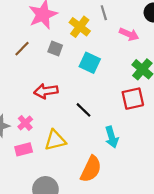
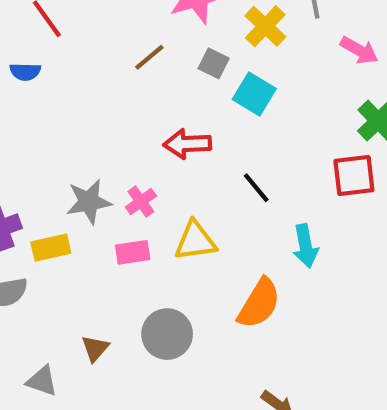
cyan square: (90, 63) -> (254, 94), moved

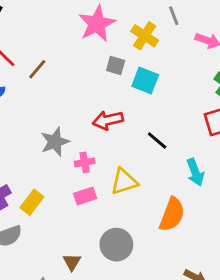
brown line: (149, 57) -> (37, 69), moved
gray star: (89, 202) -> (55, 142), moved
pink cross: (141, 202) -> (85, 162), turned 36
yellow rectangle: (51, 248) -> (32, 202), turned -30

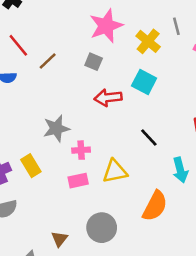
gray square: (116, 65) -> (94, 62), moved
red arrow: (108, 120) -> (108, 98), moved
yellow rectangle: (32, 202) -> (31, 166), moved, turned -75

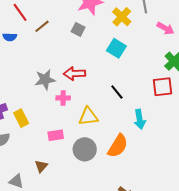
red arrow: (108, 98) -> (74, 74), moved
yellow rectangle: (31, 166) -> (21, 118), moved
pink rectangle: (78, 181) -> (56, 135), moved
gray circle: (102, 228) -> (85, 149), moved

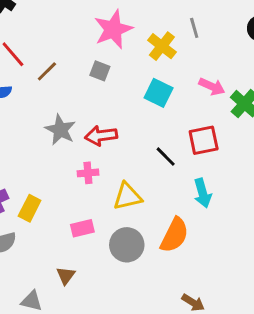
pink arrow: (165, 28) -> (212, 86), moved
gray star: (45, 80) -> (60, 130), moved, turned -30
red square: (163, 87) -> (204, 140), moved
yellow rectangle: (21, 118) -> (30, 208), turned 60

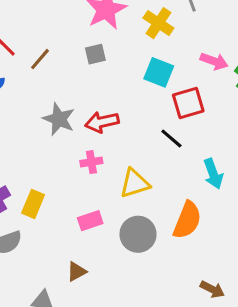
gray square: (100, 71) -> (95, 54), turned -30
red square: (204, 140) -> (188, 103), moved
brown triangle: (66, 276) -> (77, 272), turned 30

